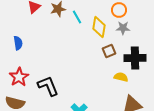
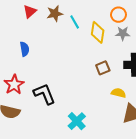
blue semicircle: (18, 43) -> (25, 49), moved
brown square: (109, 51) -> (103, 68), moved
yellow semicircle: (121, 77) -> (118, 93), moved

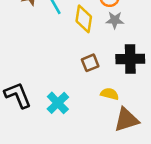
cyan cross: (77, 121) -> (58, 103), moved

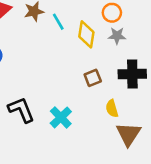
yellow semicircle: (110, 94) -> (112, 108), turned -120
brown triangle: (126, 120) -> (128, 134), turned -40

